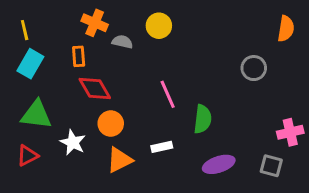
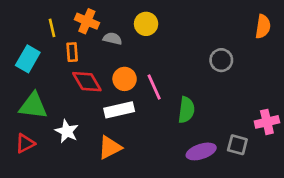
yellow line: (25, 30) -> (52, 28), moved
gray circle: (254, 68) -> (221, 60), moved
orange circle: (111, 124) -> (125, 79), moved
white rectangle: (162, 147) -> (119, 110), moved, size x1.5
gray square: (271, 166) -> (237, 145), moved

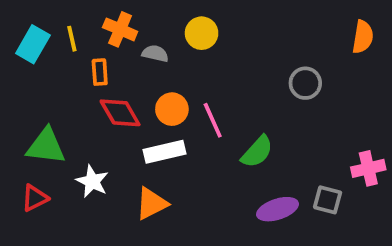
cyan rectangle: (28, 59) -> (33, 44), moved
green semicircle: (186, 110) -> (257, 152), turned 35

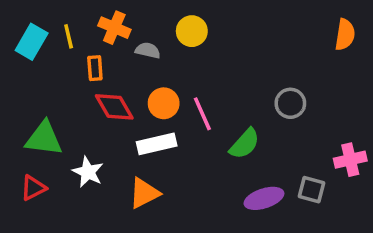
gray circle: (305, 83) -> (290, 103), moved

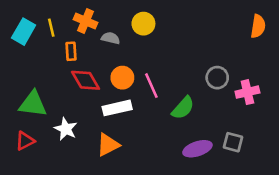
pink cross: (350, 160) -> (247, 92), moved

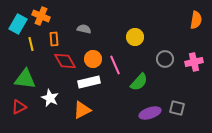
orange cross: (86, 21) -> (41, 16), moved
yellow circle: (143, 24) -> (135, 37), moved
yellow line: (51, 28) -> (31, 44), moved
pink cross: (247, 92) -> (194, 62), moved

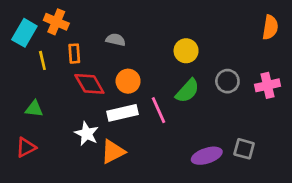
pink line: (115, 65) -> (158, 110), moved
green triangle: (25, 79) -> (34, 109), size x0.6
green semicircle: (139, 82) -> (187, 91), moved
white star: (50, 98) -> (87, 134), moved

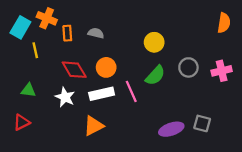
orange rectangle: (74, 54) -> (67, 33), moved
white star: (87, 134) -> (65, 97), moved

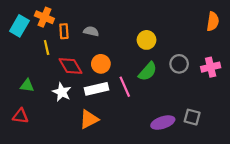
yellow line: (35, 50) -> (47, 48), moved
red triangle: (22, 122) -> (20, 116), turned 35

